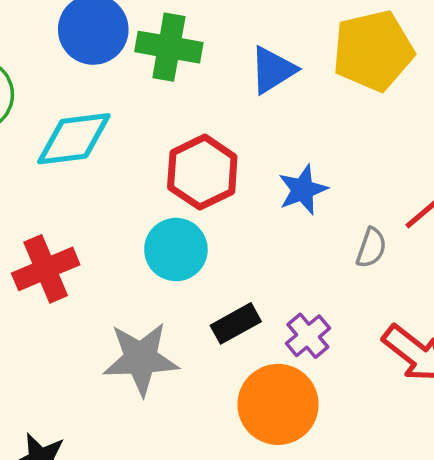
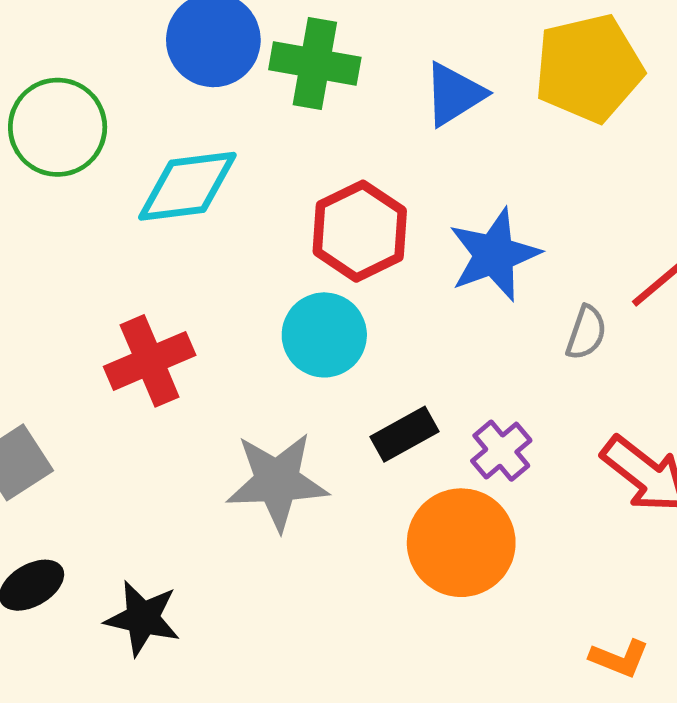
blue star: (303, 190) -> (494, 255), size x1.4

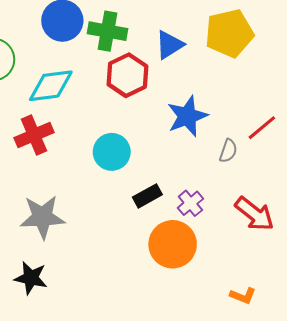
red hexagon: (360, 231) -> (127, 75), moved
red cross: (150, 361) -> (34, 135), moved
gray star: (277, 481) -> (42, 217), moved

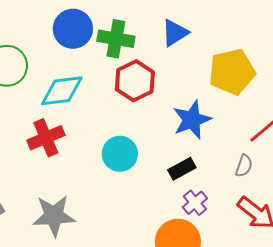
yellow pentagon: (229, 33) -> (232, 72), moved
blue triangle: (169, 45) -> (175, 33), moved
gray semicircle: (228, 151) -> (244, 166), moved
black rectangle: (147, 196) -> (182, 169), moved

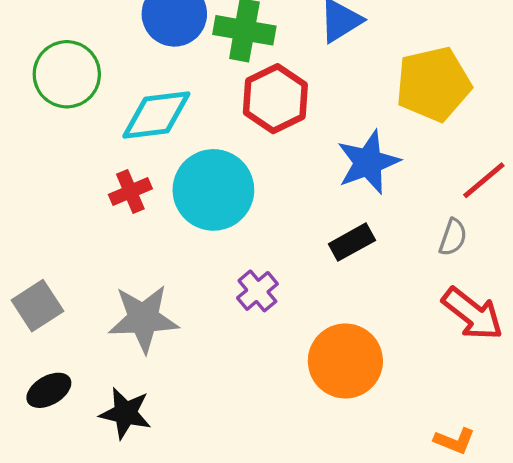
red cross: (46, 138) -> (130, 192), size x0.7
cyan circle: (120, 154) -> (213, 190), moved, size x1.4
purple cross: (195, 203) -> (257, 291), moved

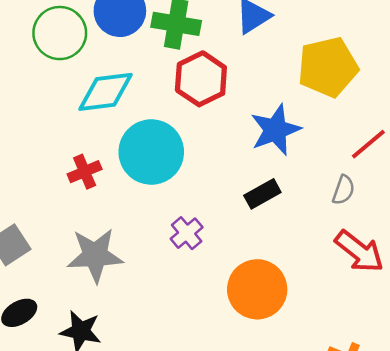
green circle: (67, 74) -> (60, 33), moved
red cross: (130, 192) -> (85, 172), moved

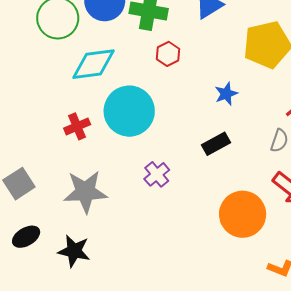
red hexagon: (201, 79) -> (168, 54), size x0.6
blue star: (275, 130) -> (226, 94), size x0.6
orange circle: (257, 289) -> (243, 214), moved

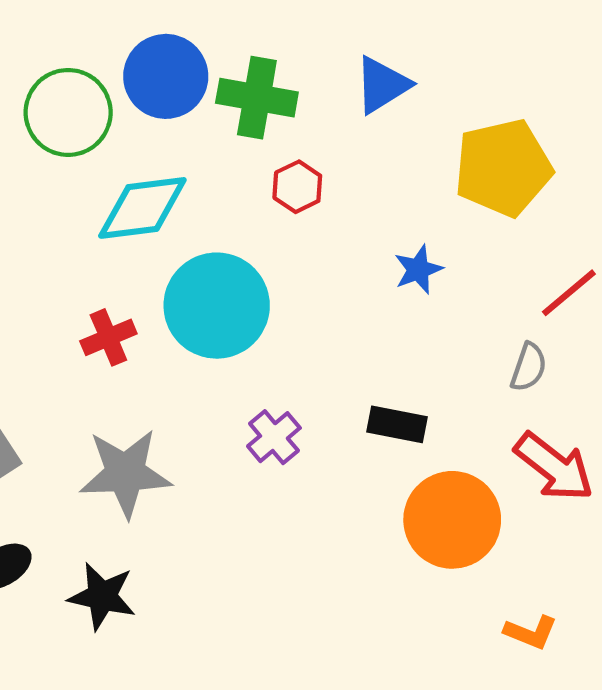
black rectangle: (216, 144) -> (397, 424), moved, turned 40

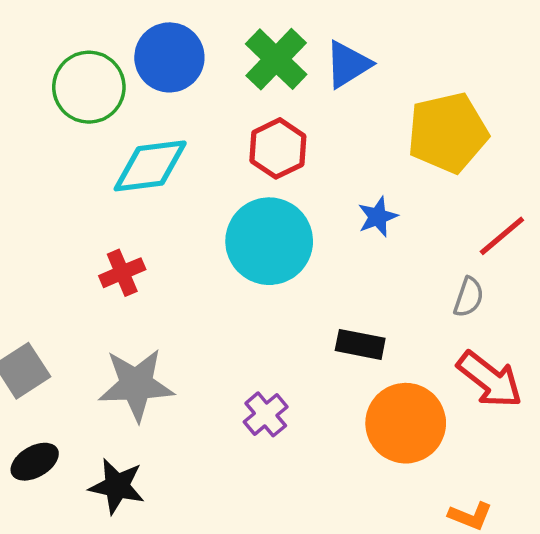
green cross: (257, 98) -> (276, 59), moved, turned 34
red hexagon: (297, 187) -> (278, 148), size x1.4
cyan circle: (217, 306) -> (269, 241), moved
purple cross: (274, 437) -> (266, 414), moved

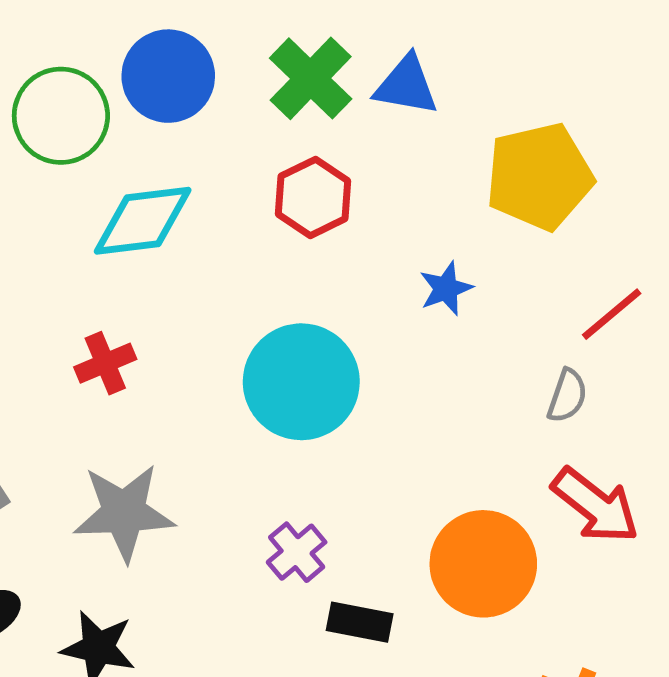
blue triangle: (348, 64) -> (406, 85), turned 42
cyan circle: (269, 241) -> (301, 382), moved
black rectangle: (360, 344) -> (360, 622), moved

